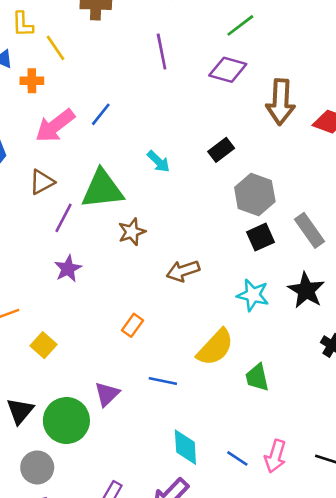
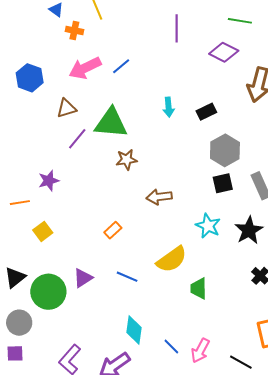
green line: (240, 25) -> (240, 21), turned 35
cyan arrow: (158, 162) -> (169, 107), moved, turned 30
purple star: (68, 269) -> (49, 181), moved

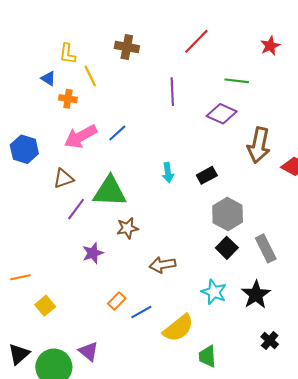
purple star: (49, 181) -> (93, 253), moved
black square: (223, 183) -> (227, 248), turned -30
blue line: (127, 277) -> (141, 312), moved, turned -50
purple triangle: (83, 278) -> (89, 351), turned -45

